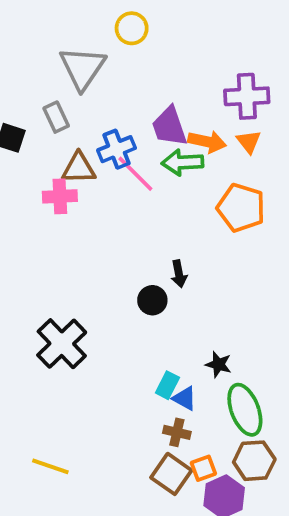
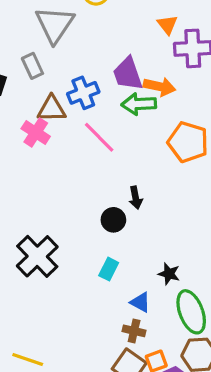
orange triangle: (249, 142) -> (167, 25), moved
pink line: (135, 174) -> (99, 137), moved
pink cross: (60, 196) -> (36, 133), turned 36
cyan rectangle: (167, 385) -> (109, 269), moved

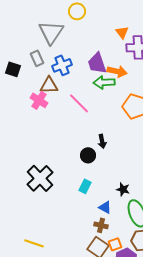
blue cross: (83, 93) -> (62, 65), moved

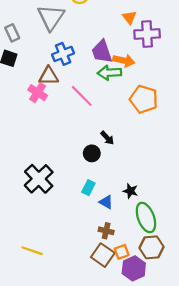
gray rectangle: (37, 58) -> (12, 33), moved
black arrow: (102, 141) -> (107, 138), turned -32
blue triangle: (105, 207) -> (106, 202), moved

